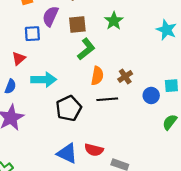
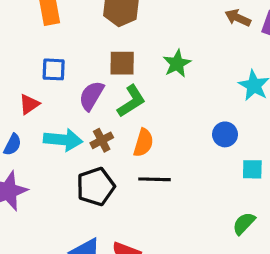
purple semicircle: (50, 16) -> (91, 96), moved
brown cross: (125, 76) -> (102, 140), moved
blue circle: (151, 95) -> (225, 134), moved

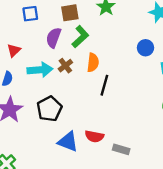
blue square: (54, 69) -> (30, 14), moved
black line: (154, 179) -> (104, 85), turned -66
black pentagon: (96, 187) -> (49, 109), moved

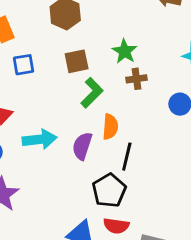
purple semicircle: (54, 38) -> (82, 146), moved
brown cross: (65, 66) -> (136, 79), moved, turned 32
black pentagon: (49, 109) -> (109, 190), moved

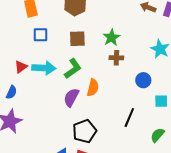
green L-shape: (92, 93) -> (73, 69), moved
cyan arrow: (40, 139) -> (44, 68), moved
black line: (127, 157) -> (129, 118), moved

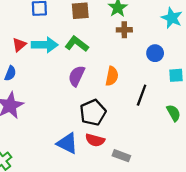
green L-shape: (73, 69) -> (77, 44), turned -105
orange semicircle: (93, 88) -> (112, 76), moved
green semicircle: (157, 135) -> (174, 113), turned 112

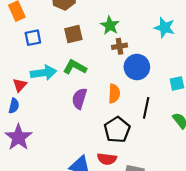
red triangle: (19, 45) -> (20, 85), moved
blue circle: (155, 53) -> (137, 67), moved, size x1.5
black pentagon: (93, 112) -> (117, 130), moved

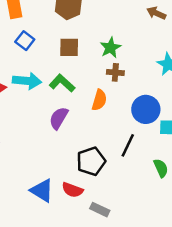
blue square: (33, 38) -> (25, 41), turned 35
blue circle: (137, 67) -> (146, 109), moved
orange semicircle: (114, 94) -> (99, 100), moved

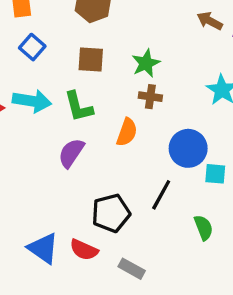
green L-shape: (62, 83) -> (79, 107), turned -150
gray rectangle: (100, 210) -> (132, 269), moved

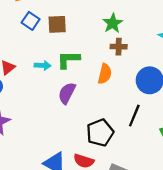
brown square: (91, 60) -> (57, 24), moved
cyan arrow: (32, 101) -> (43, 65), moved, size x0.6
green L-shape: (79, 107) -> (68, 60), turned 110

